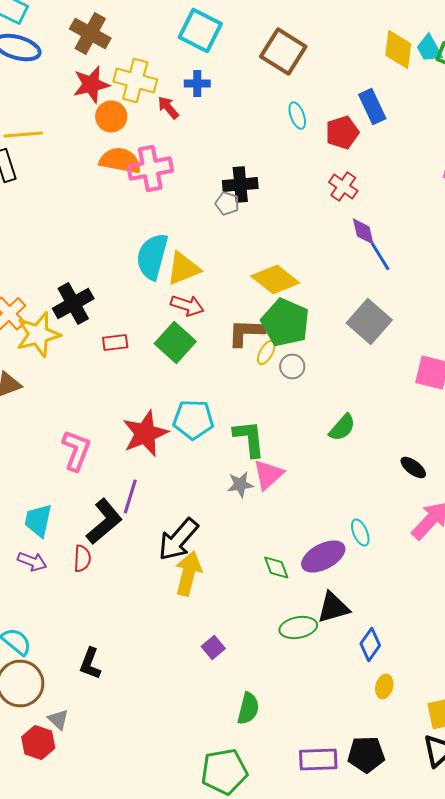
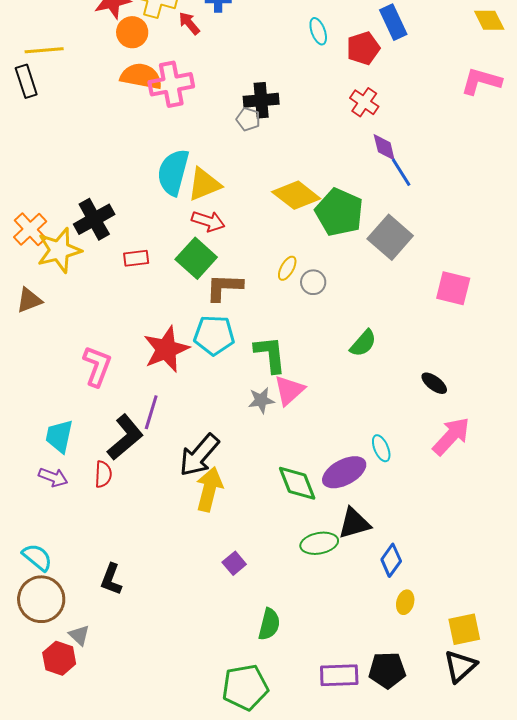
green pentagon: (285, 322) -> (339, 212), moved
brown L-shape: (246, 332) -> (224, 287), moved
green diamond: (276, 568) -> (297, 483), size x1.5

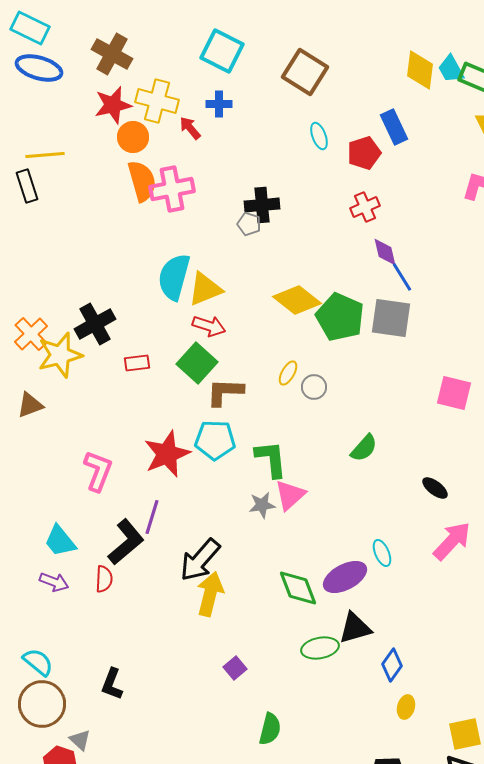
orange semicircle: (141, 76) -> (142, 181), turned 63
red cross: (364, 102) -> (365, 207), turned 32
gray square: (390, 237) -> (391, 318), moved, turned -33
cyan trapezoid: (59, 436) -> (60, 541), turned -51

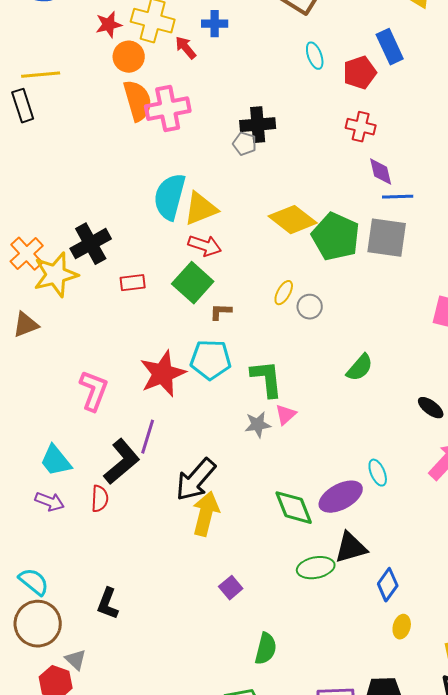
red star: (113, 105) -> (109, 25), size x0.7
red cross: (365, 207) -> (361, 127), turned 36
blue line: (402, 277) -> (398, 197), turned -60
brown L-shape: (225, 392) -> (221, 312), size x0.6
pink triangle: (290, 495) -> (286, 415), size x0.7

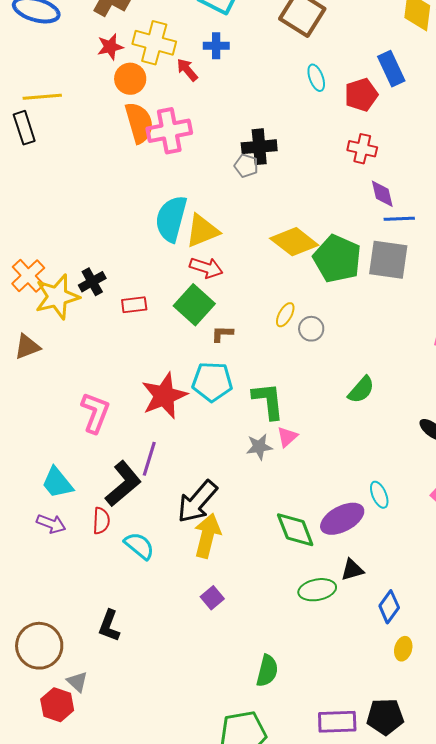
black cross: (91, 244) -> (92, 282), moved, size x0.7
black triangle: (351, 548) -> (352, 570), size x0.7
cyan semicircle: (34, 582) -> (139, 546), moved
purple square: (231, 588) -> (212, 598), moved

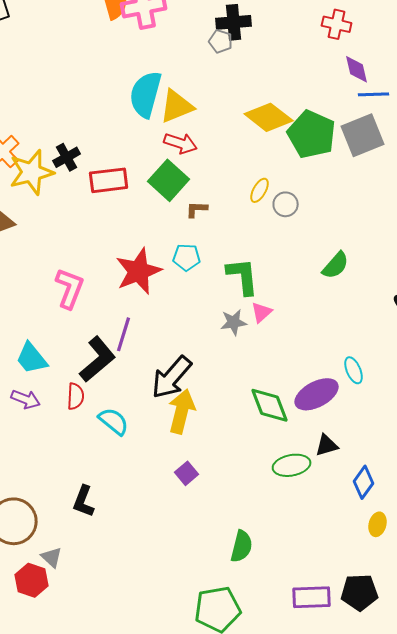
gray square: (388, 260) -> (363, 135), turned -30
red rectangle: (134, 305) -> (109, 180), size x1.5
cyan pentagon: (212, 382) -> (187, 257), size x0.7

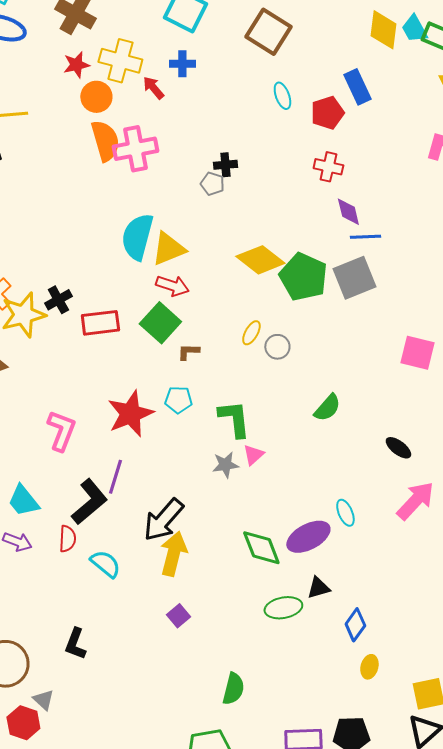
black cross: (234, 22) -> (225, 165), size x0.7

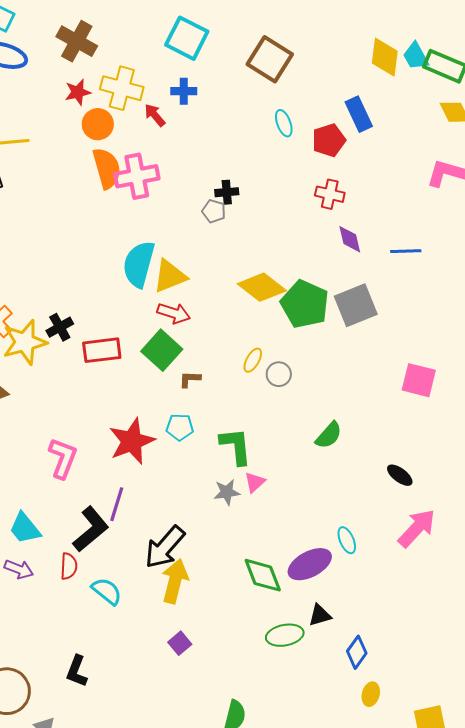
blue line: (365, 237) -> (406, 251), moved

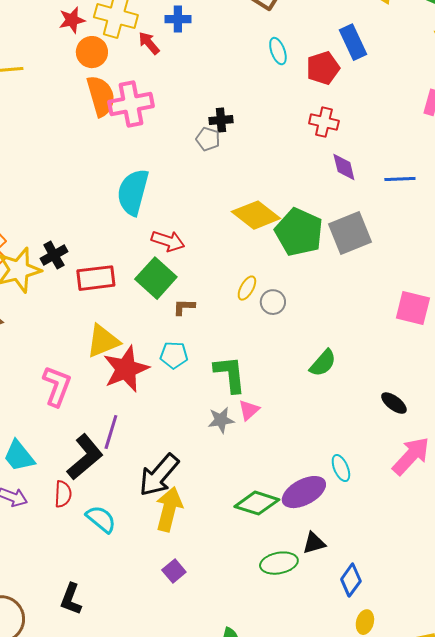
yellow triangle: (170, 276) -> (103, 341), moved
green diamond: (263, 575) -> (257, 503), turned -51

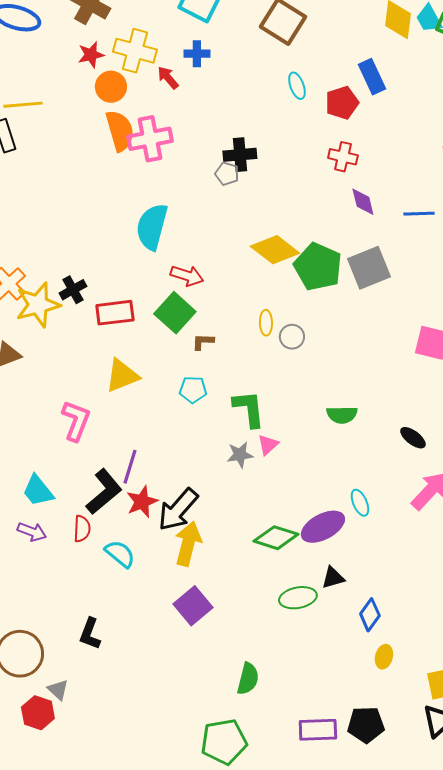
black cross: (221, 120) -> (240, 155), size x1.4
yellow ellipse: (247, 288) -> (266, 323), turned -30
green semicircle: (323, 363) -> (342, 415), moved, turned 48
red star: (126, 369) -> (142, 502), moved, size x0.7
purple square: (174, 571) -> (193, 606), size x1.6

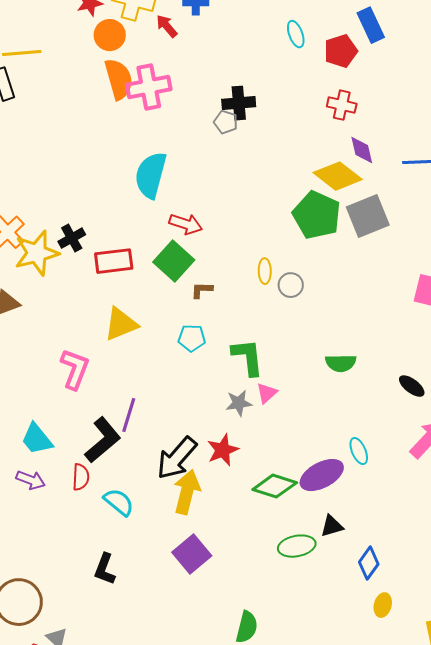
yellow diamond: (275, 250) -> (338, 176), moved
red star: (142, 502) -> (223, 450), moved
black L-shape: (90, 634) -> (105, 569), moved

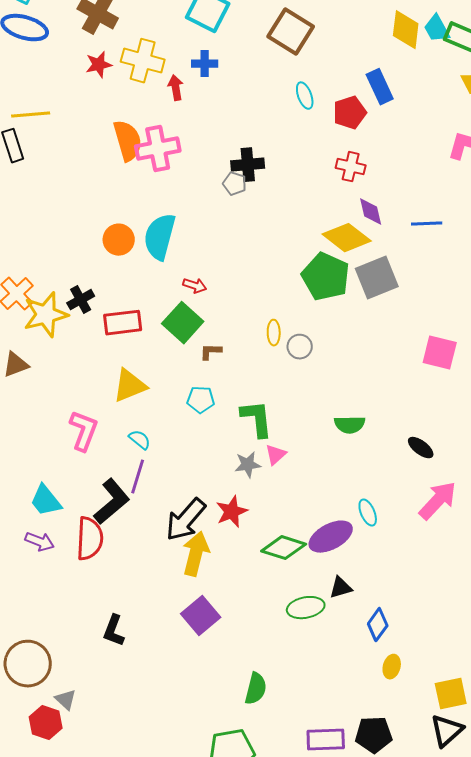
red arrow: (167, 26) -> (176, 88), turned 30
orange circle: (110, 35) -> (119, 240), moved
red arrow: (186, 224) -> (195, 286), size x0.7
red semicircle: (81, 477) -> (90, 539), size x1.6
cyan semicircle: (119, 502) -> (140, 440), moved, size x0.7

